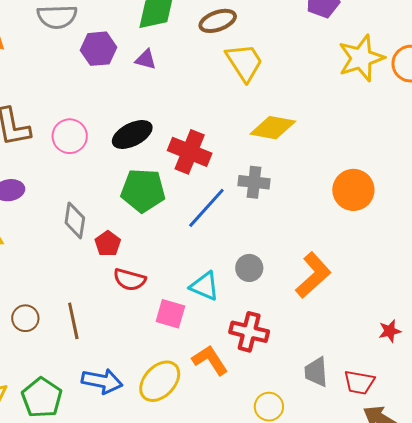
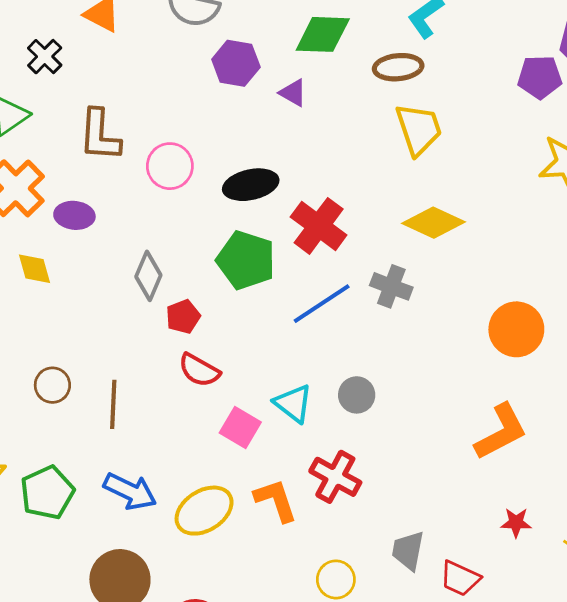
orange L-shape: (313, 275) -> (501, 432), moved

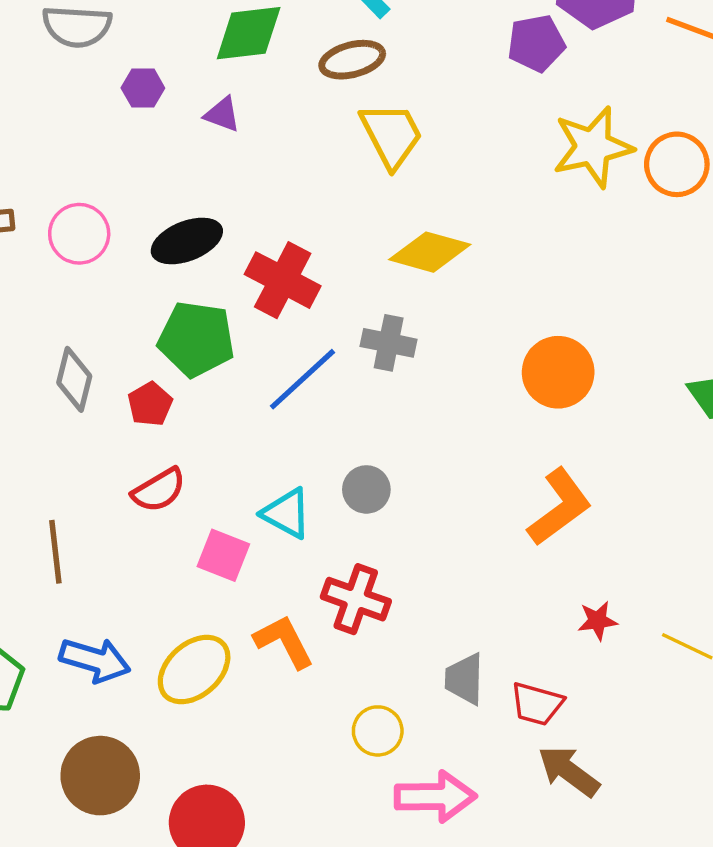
purple hexagon: (236, 63) -> (143, 88), size x0.7
red pentagon: (183, 317) -> (150, 404), moved
red semicircle: (199, 370) -> (159, 490), turned -51

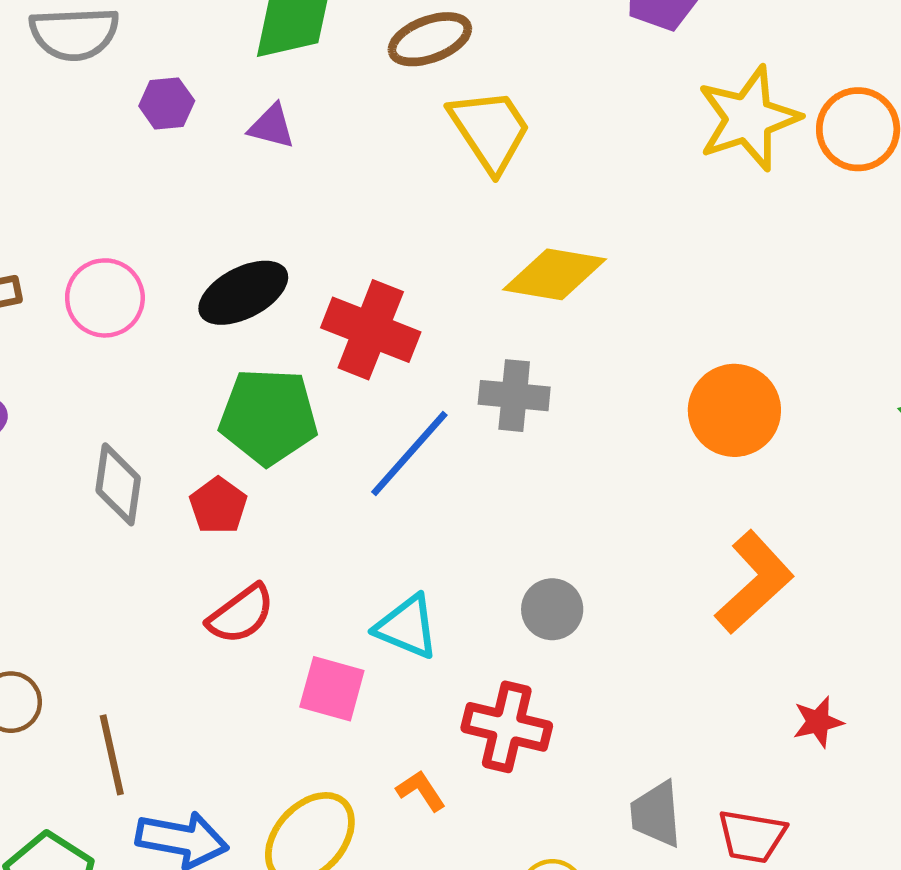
gray circle: (366, 489) -> (552, 609), moved
brown line: (55, 552) -> (112, 755), moved
orange L-shape: (284, 642) -> (421, 791), size x0.6

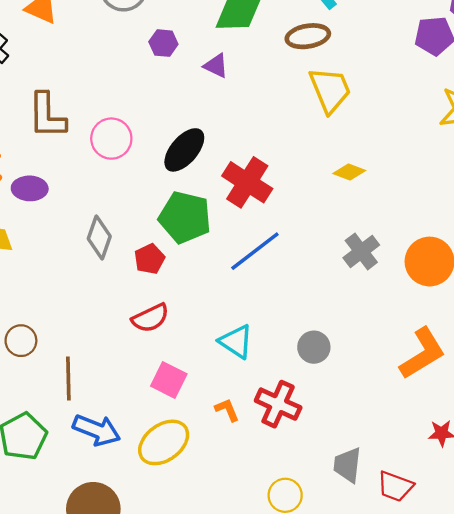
yellow diamond: (555, 274) -> (349, 172), size x0.6
black ellipse: (243, 293) -> (184, 150), turned -33
gray cross: (514, 396) -> (361, 251), moved, turned 36
pink square: (332, 689) -> (169, 380), moved
orange L-shape: (421, 791) -> (227, 410), moved

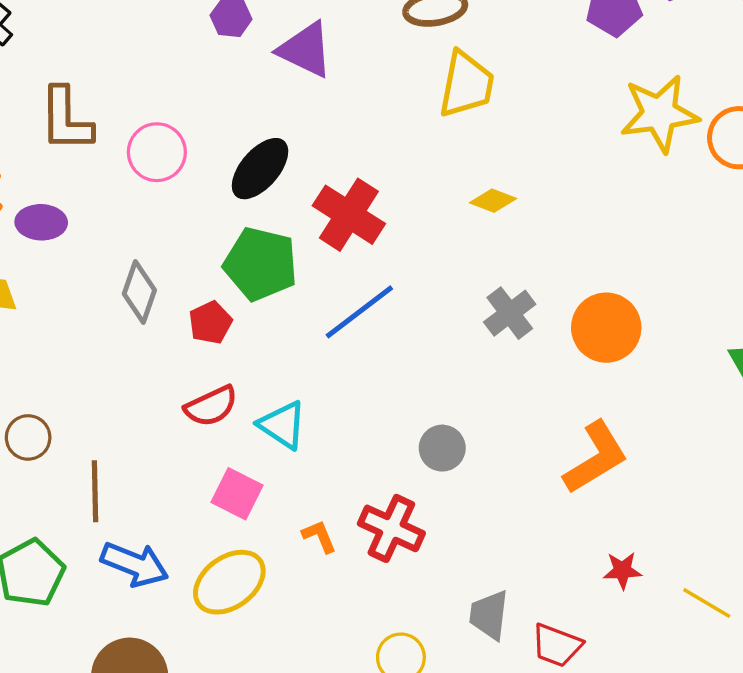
purple triangle: (216, 66) -> (305, 50), size x1.6
yellow trapezoid: (330, 90) -> (466, 84), turned 33
cyan triangle: (236, 342) -> (282, 425), moved

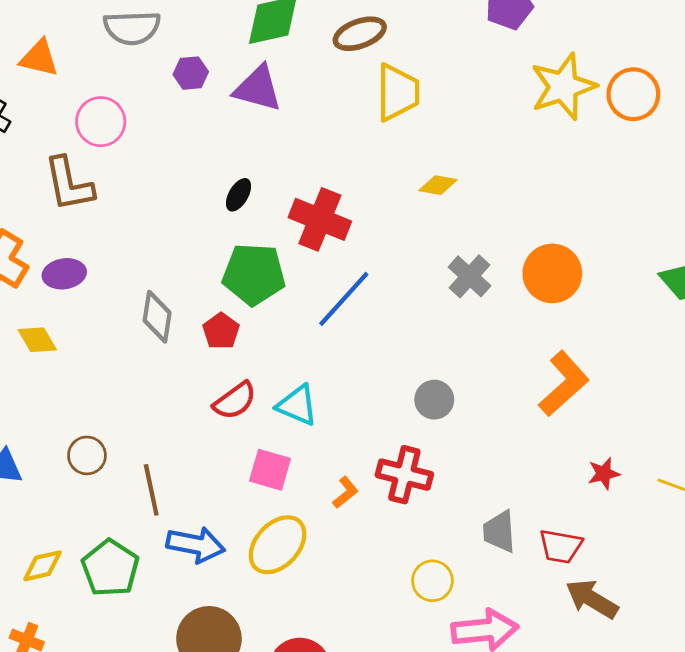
pink circle: (157, 152) -> (101, 122), moved
black ellipse: (260, 169) -> (239, 195), size x0.6
orange L-shape: (319, 536) -> (345, 492), turned 84

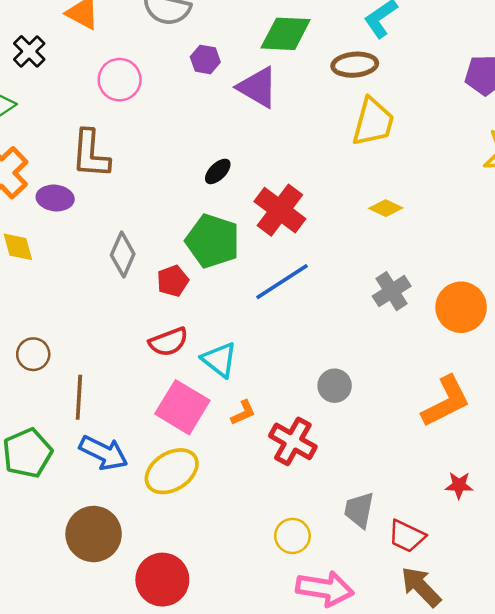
brown L-shape: (69, 184) -> (91, 154), moved
pink square: (270, 470) -> (182, 407), size x1.4
orange L-shape: (345, 492) -> (243, 413), moved

